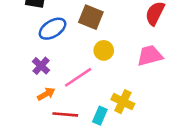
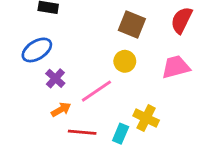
brown square: (91, 17) -> (132, 24), moved
blue ellipse: (53, 29) -> (37, 50), moved

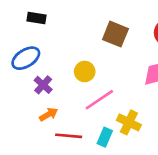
yellow circle: (125, 61) -> (85, 72), moved
pink line: (96, 91) -> (99, 100), moved

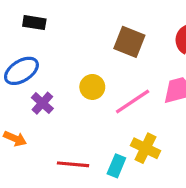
pink line: (99, 100) -> (133, 101), moved
orange arrow: (49, 114) -> (15, 139), moved, turned 54

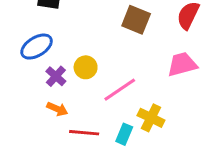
yellow circle: (92, 87) -> (86, 67), moved
pink line: (133, 101) -> (120, 90), moved
orange arrow: (15, 139) -> (57, 109), moved

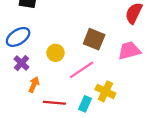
brown square: (136, 20) -> (94, 39), moved
purple cross: (56, 76) -> (21, 63), moved
orange arrow: (57, 109) -> (34, 85), turned -91

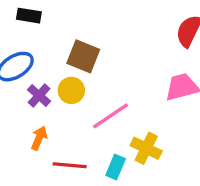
brown square: (94, 39) -> (83, 56), moved
purple cross: (21, 63) -> (39, 96), moved

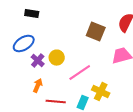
brown square: (83, 56) -> (96, 32), moved

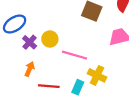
pink line: (80, 73) -> (75, 55), turned 50

